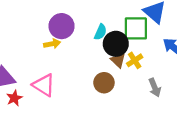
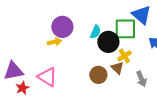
brown triangle: (118, 60) -> (117, 68), moved

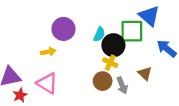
yellow arrow: (54, 42) -> (48, 52), moved
yellow cross: (124, 56) -> (110, 63), moved, turned -32
brown triangle: (117, 68) -> (145, 73), moved
gray arrow: (141, 79) -> (122, 85), moved

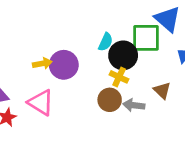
purple circle: (63, 29) -> (64, 65), moved
gray arrow: (122, 85) -> (134, 105), turned 119

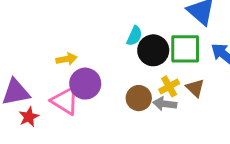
green square: (146, 38) -> (185, 49), moved
purple circle: (64, 65) -> (85, 84), moved
yellow cross: (119, 77) -> (169, 86), moved, turned 36

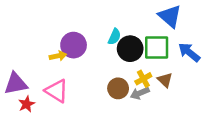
purple circle: (85, 84) -> (74, 45), moved
gray arrow: (165, 104) -> (140, 93), turned -30

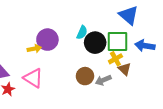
blue arrow: (189, 52) -> (145, 46), turned -30
yellow cross: (143, 79) -> (115, 59), moved

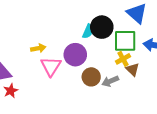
purple circle: (47, 40) -> (75, 55), moved
black circle: (95, 43) -> (102, 27), moved
pink triangle: (33, 78) -> (51, 66), moved, turned 30

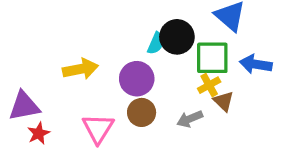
yellow arrow: (38, 48) -> (80, 69), size x1.5
pink triangle: (51, 66) -> (98, 129), moved
brown circle: (91, 77) -> (142, 112), moved

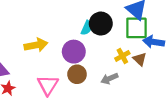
green square: (212, 58) -> (136, 28), moved
brown triangle: (224, 101) -> (140, 59), moved

